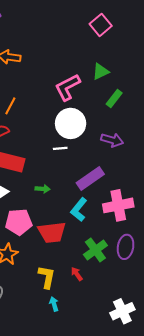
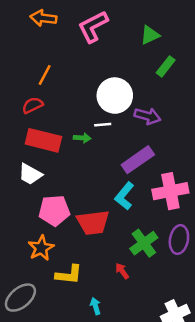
pink L-shape: (67, 87) -> (93, 27), moved
purple arrow: (112, 140) -> (147, 116), moved
green arrow: (43, 189) -> (82, 138), moved
yellow L-shape: (47, 277) -> (69, 275), moved, turned 85

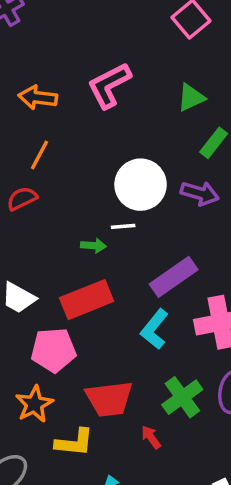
orange arrow: (43, 18) -> (38, 98), moved
purple arrow: (147, 116) -> (200, 193), moved
red rectangle: (43, 140) -> (87, 300), moved, turned -36
red trapezoid: (93, 223) -> (109, 399), moved

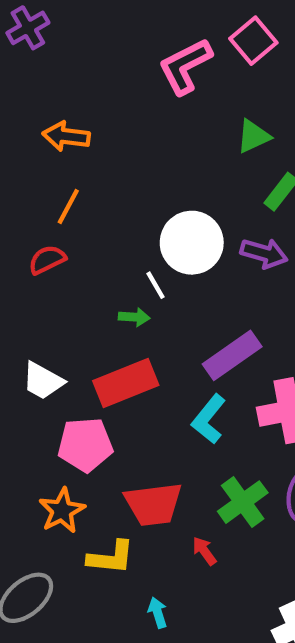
pink L-shape: (109, 85) -> (185, 66), moved
white line: (123, 226) -> (156, 285), moved, turned 65

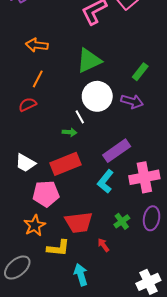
green triangle: (253, 136) -> (89, 60), moved, size x1.5
green cross: (243, 502) -> (122, 221), size x0.7
cyan arrow: (158, 613) -> (81, 275), size x1.5

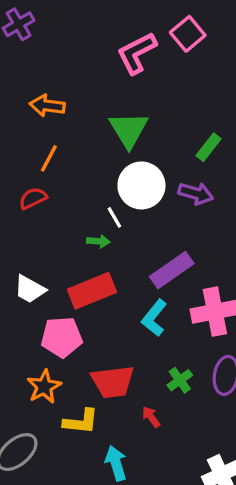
green triangle: (89, 60) -> (129, 130), turned -36

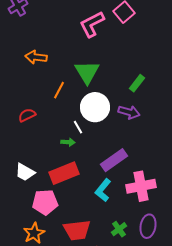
orange line: (49, 158) -> (59, 90), moved

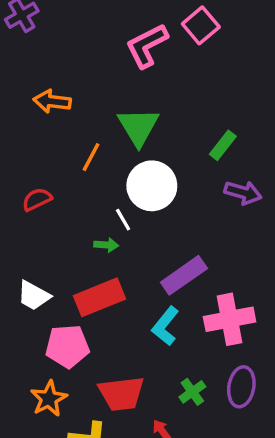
purple arrow: (129, 112) -> (243, 193), moved

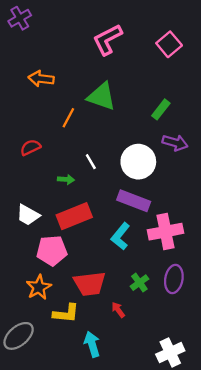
pink square: (201, 25) -> (169, 44), moved
green triangle: (138, 127) -> (102, 96), turned -40
white circle: (152, 186) -> (138, 162), moved
green arrow: (106, 245) -> (66, 179), moved
purple rectangle: (184, 275) -> (134, 201), turned 56

